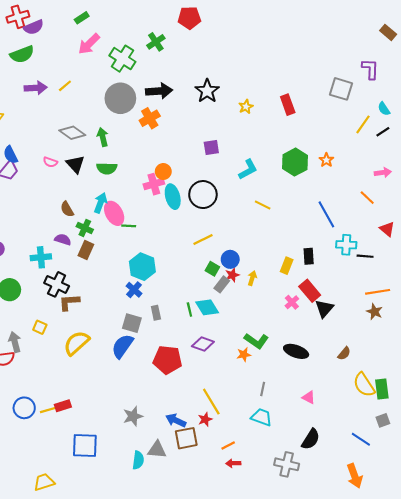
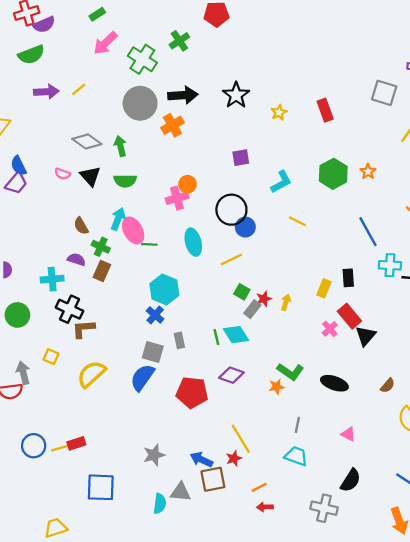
cyan ellipse: (173, 197) -> (193, 242), moved
blue circle: (230, 259) -> (245, 227), moved

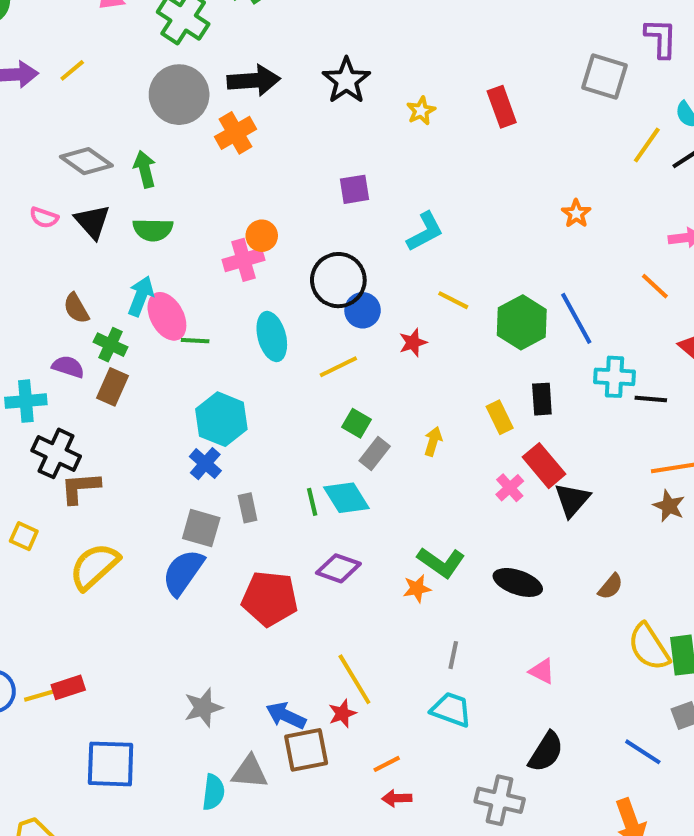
green hexagon: (333, 174) -> (522, 322), moved
yellow rectangle: (324, 288) -> (500, 417), turned -48
red star: (264, 299) -> (413, 343), moved

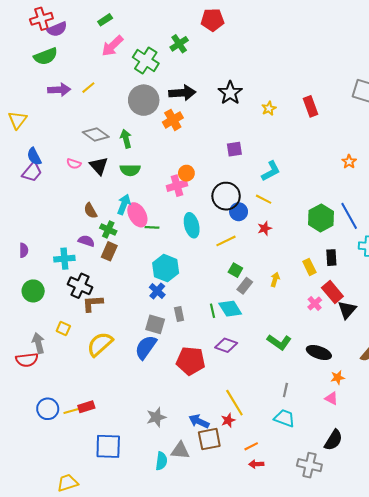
yellow line: (453, 300) -> (264, 199), moved
orange star: (417, 589) -> (338, 378), moved

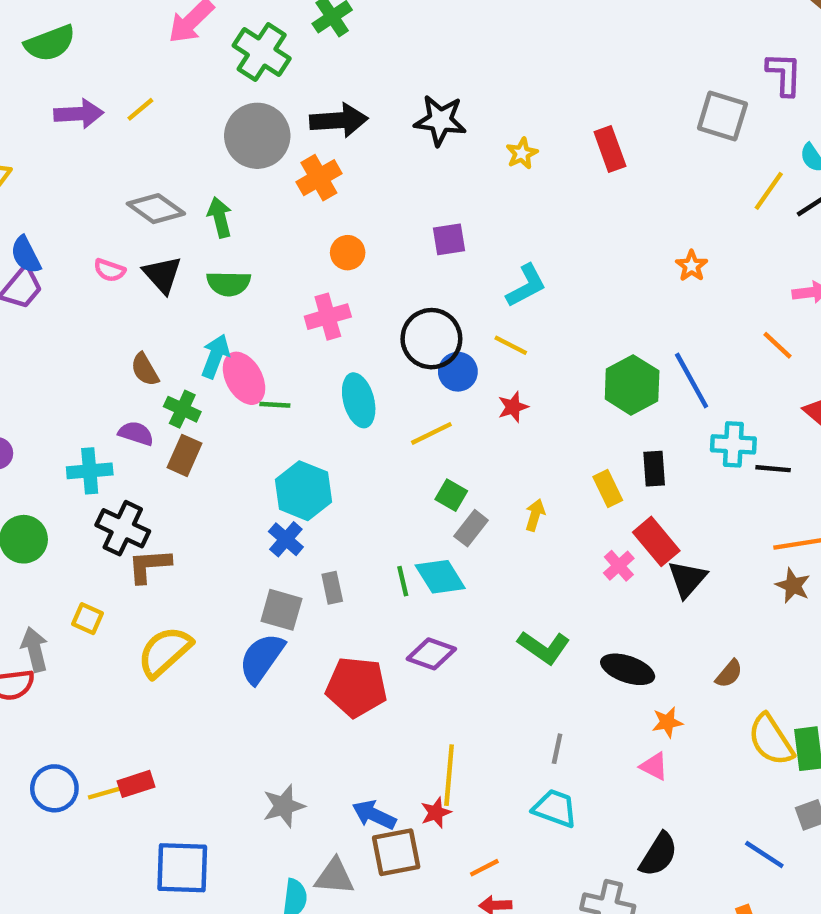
black star: (230, 93) -> (440, 120), turned -30
orange circle: (186, 173) -> (348, 253), moved
yellow line: (234, 403) -> (449, 775), turned 36

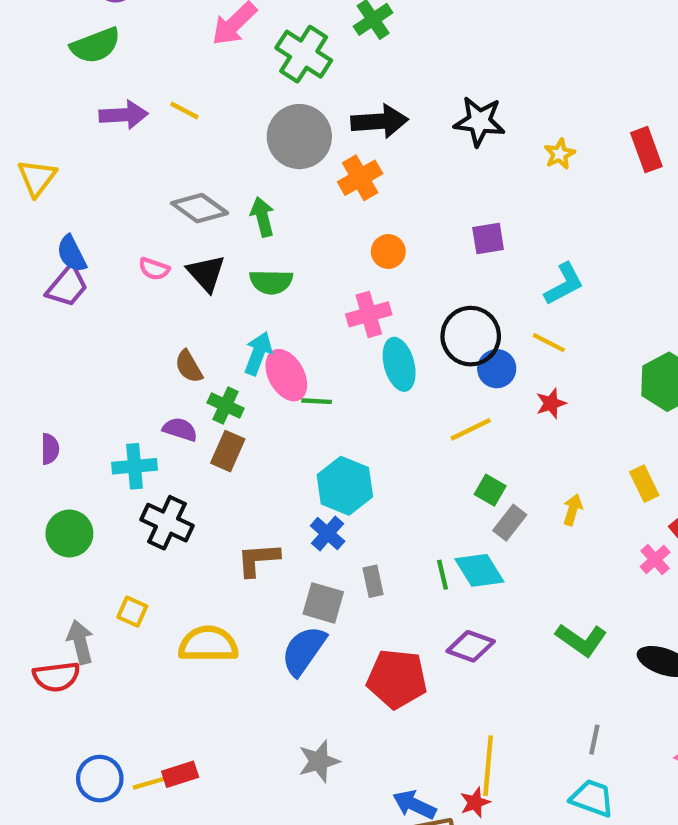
yellow line: (140, 109) -> (184, 111), turned 68
cyan ellipse: (359, 400) -> (399, 364), moved
brown L-shape: (149, 566) -> (258, 560), moved
yellow semicircle: (165, 652) -> (208, 644), turned 42
gray star: (284, 806) -> (319, 761), moved

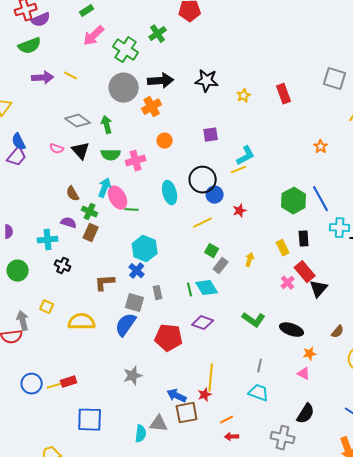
pink cross: (369, 314) -> (136, 161), moved
yellow line: (549, 343) -> (239, 170), moved, turned -49
black cross: (167, 523) -> (63, 266), size x0.7

